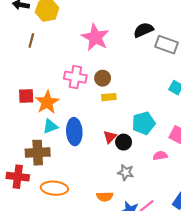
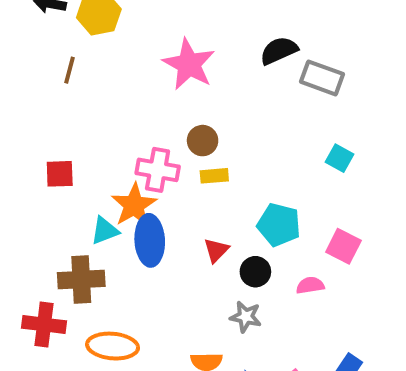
pink cross: (75, 77) -> (158, 170), moved
orange star: (47, 102) -> (134, 205), moved
cyan pentagon: (143, 123) -> (279, 225), turned 30
black circle: (124, 142) -> (255, 272), moved

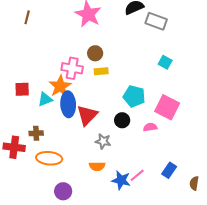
red square: (60, 174) -> (22, 89), moved
pink square: (343, 246) -> (167, 107), size x1.4
red triangle: (216, 250) -> (87, 115), moved, size x1.6
brown cross: (81, 280) -> (36, 133), moved, size x0.6
gray star: (246, 317) -> (103, 141), moved

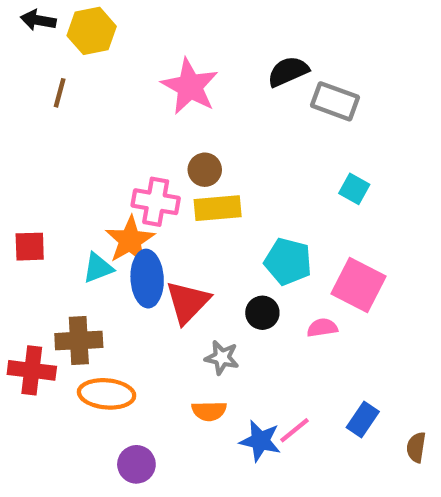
yellow rectangle: (101, 71) -> (218, 208), size x1.5
red square: (22, 89) -> (30, 247), moved
brown cross: (36, 133) -> (79, 341), size x1.5

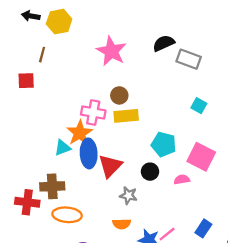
red square: (30, 247) -> (26, 81), moved

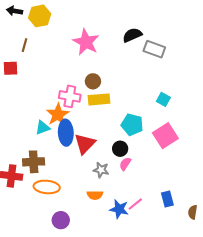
cyan square: (199, 106) -> (163, 99), moved
pink square: (201, 157) -> (165, 136), turned 30
pink semicircle: (182, 180) -> (125, 164), moved, turned -48
blue rectangle: (203, 228) -> (167, 199), turned -49

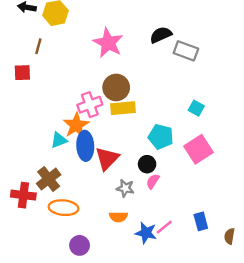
brown circle: (93, 81) -> (116, 87), size x1.5
pink cross: (70, 96) -> (90, 105), turned -30
brown cross: (34, 162) -> (49, 179), turned -35

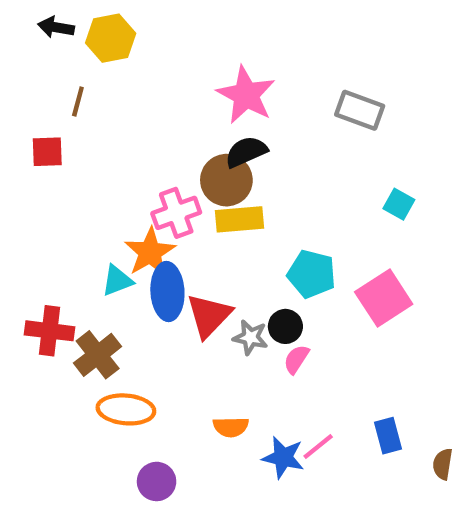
black semicircle: (161, 35) -> (246, 152), moved
pink star: (108, 43) -> (246, 95), moved
cyan square: (196, 108) -> (399, 204), moved
gray star: (125, 188) -> (250, 337), moved
red cross: (23, 195) -> (50, 331), moved

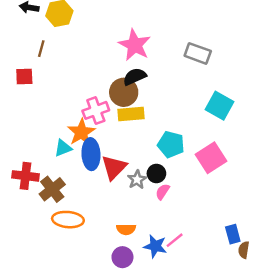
cyan square: (399, 204) -> (219, 106), size x1.6
gray star: (250, 337) -> (137, 180), turned 30
blue rectangle: (388, 436) -> (233, 234), moved
purple circle: (157, 481) -> (122, 257), moved

